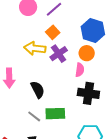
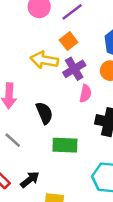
pink semicircle: (80, 70) -> (85, 93), moved
gray line: (34, 116) -> (13, 140), moved

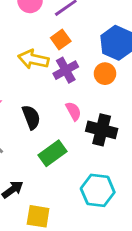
pink semicircle: (85, 93) -> (73, 111), moved, turned -42
green rectangle: (65, 145) -> (52, 153), turned -40

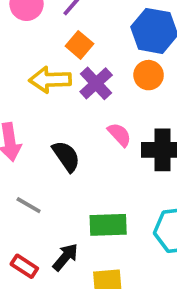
green rectangle: (52, 153) -> (108, 225), moved, turned 48

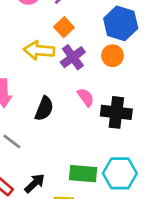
black semicircle: (66, 156) -> (44, 109), turned 50
green rectangle: (108, 225) -> (83, 174), moved

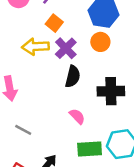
pink semicircle: (86, 97) -> (77, 116), moved
black semicircle: (44, 109) -> (73, 77), moved

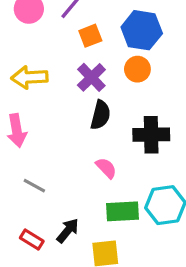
orange square: (54, 23) -> (90, 36), moved, turned 30
yellow arrow: (35, 47) -> (29, 77), moved

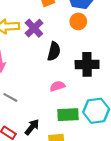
purple cross: (91, 77) -> (34, 28), moved
pink semicircle: (106, 168) -> (57, 86), turned -64

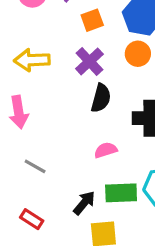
purple cross: (34, 28) -> (89, 61), moved
black arrow: (32, 127) -> (84, 203), moved

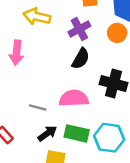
pink semicircle: (106, 150) -> (74, 98), size x1.6
gray line: (35, 166) -> (38, 107), moved, turned -30

